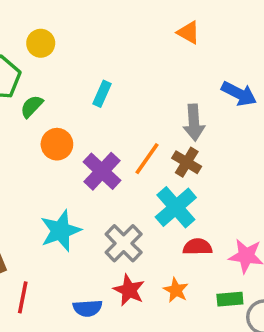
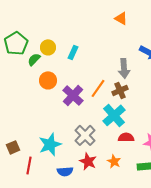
yellow circle: (41, 43) -> (48, 47), moved
brown cross: (187, 162) -> (120, 90), turned 35
cyan star: (61, 231) -> (50, 144), moved

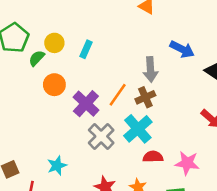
gray cross: (85, 135) -> (101, 136), moved
cyan star: (50, 144) -> (57, 166), size x0.7

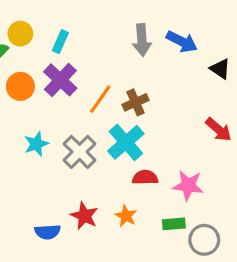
gray arrow: (150, 69) -> (142, 40), moved
purple cross: (86, 104) -> (60, 80), moved
cyan star: (57, 166) -> (36, 144), moved

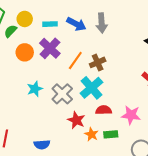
cyan rectangle: (60, 42) -> (50, 24), turned 64
blue arrow: (182, 42) -> (76, 24), moved
red star: (84, 216) -> (76, 120), moved
green rectangle: (174, 224) -> (111, 134), moved

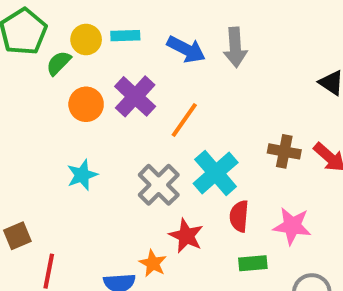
cyan rectangle: (50, 24) -> (125, 36), moved
brown cross: (98, 62) -> (284, 151), moved, turned 35
cyan star: (35, 89) -> (82, 175), moved
red semicircle: (104, 110) -> (239, 216), turned -84
orange star: (91, 134) -> (153, 263), moved

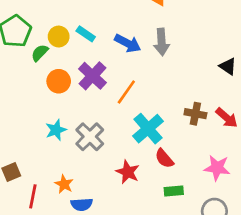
cyan rectangle: (125, 36) -> (86, 34), turned 36
gray cross: (159, 185) -> (90, 137), moved
red semicircle: (239, 216) -> (164, 158), turned -45
pink star: (292, 226) -> (217, 168), moved
orange star: (153, 263) -> (64, 184), moved

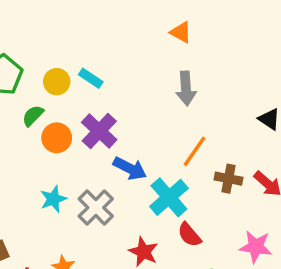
blue arrow: (128, 43) -> (130, 168), moved
green semicircle: (40, 53) -> (33, 116), moved
orange line: (126, 92) -> (194, 151), moved

